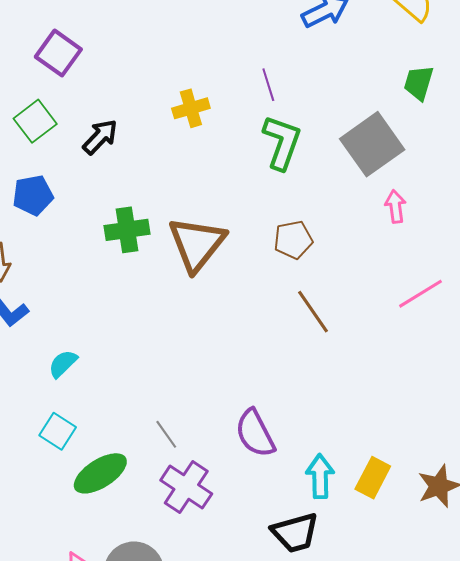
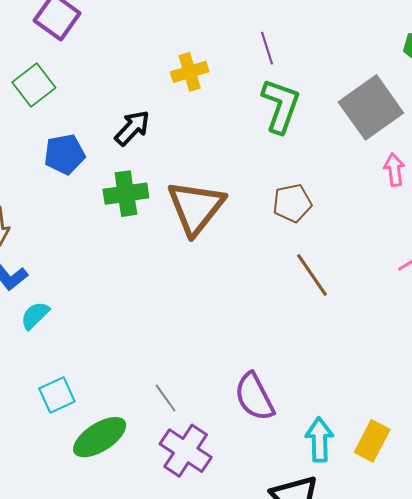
black arrow: (100, 137) -> (132, 128), moved
blue pentagon: (33, 195) -> (64, 154), moved
cyan semicircle: (63, 364) -> (35, 315), moved
cyan square: (58, 431) -> (57, 395), turned 33

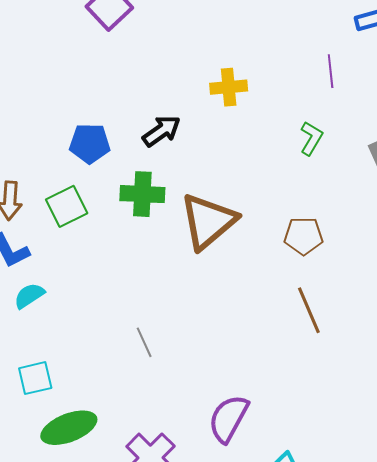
purple line: (267, 48) -> (331, 71), moved
green square: (34, 85) -> (67, 206), moved
green L-shape: (281, 106) -> (311, 138), size x0.6
purple semicircle: (254, 397) -> (228, 419), turned 45
gray line: (166, 398) -> (144, 342), moved

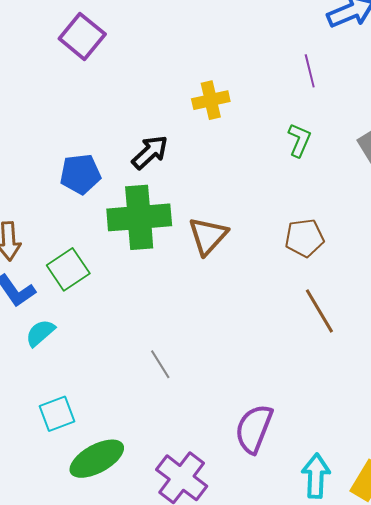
green cross: (142, 194) -> (139, 217), size x1.4
green square: (67, 206) -> (68, 269), moved
brown triangle: (208, 221) -> (208, 236), size x0.7

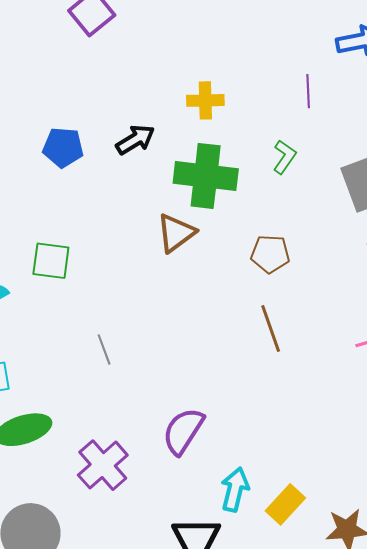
green cross: (139, 217) -> (206, 176), moved
green square: (68, 269) -> (51, 261), moved, turned 30

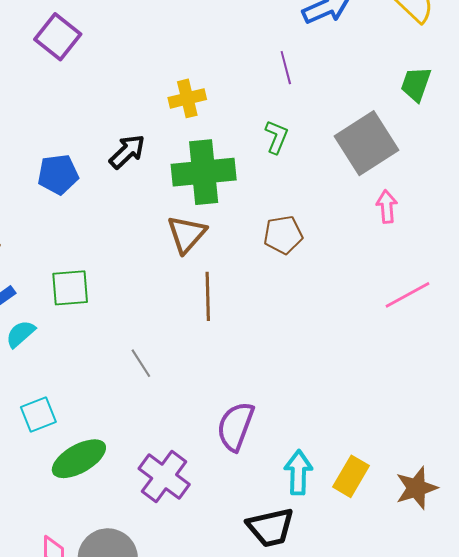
brown line: (271, 328) -> (208, 296), moved, turned 30

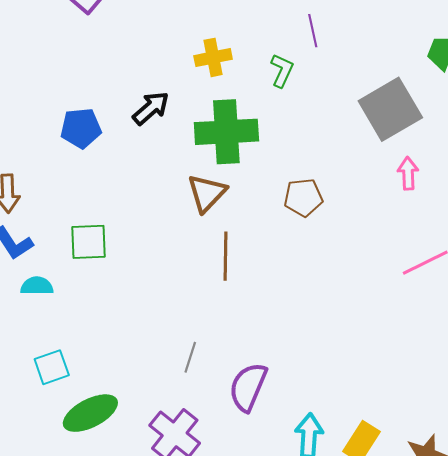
green L-shape: (276, 137) -> (282, 70), moved
cyan semicircle: (20, 334) -> (37, 286), turned 40
gray line: (141, 363) -> (190, 357), moved, turned 48

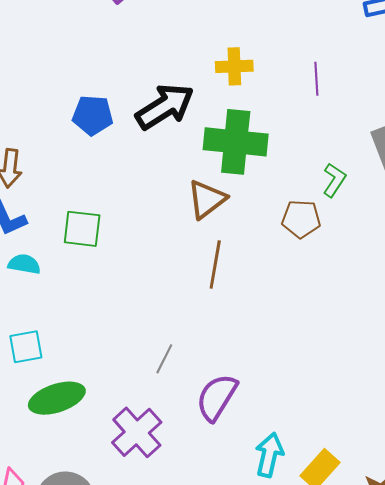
purple line: (313, 31) -> (316, 79), moved
green L-shape: (282, 70) -> (334, 180), moved
black arrow: (151, 108) -> (165, 107), size x1.5

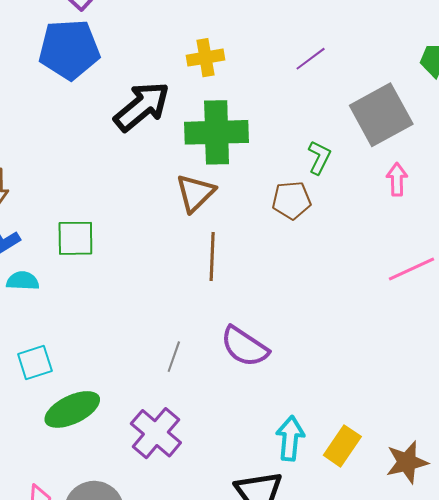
purple line: (316, 79) -> (311, 59), moved, turned 64
blue pentagon: (93, 115) -> (69, 49), moved, size x1.5
purple semicircle: (217, 397) -> (245, 347), moved, turned -81

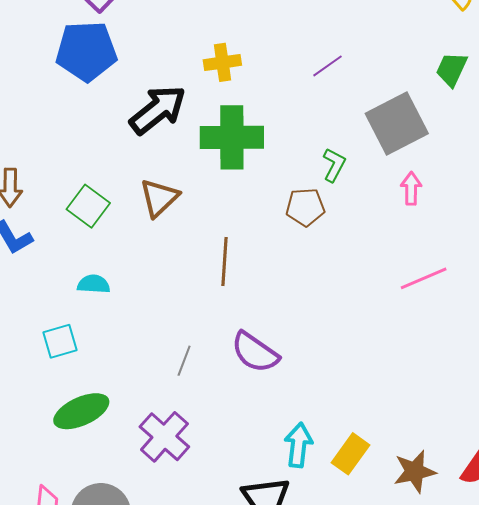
brown triangle: (195, 193) -> (159, 198), moved
green square: (75, 238) -> (88, 206), moved, turned 36
cyan semicircle: (23, 281) -> (94, 284), moved
cyan square: (35, 362) -> (60, 341), moved

